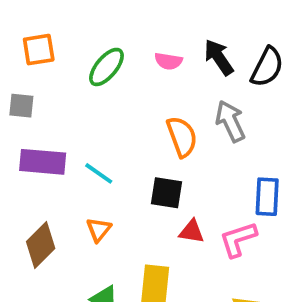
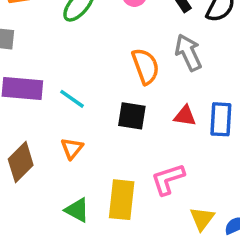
red triangle: (192, 232) -> (185, 116), moved
pink L-shape: (238, 239) -> (168, 179), moved

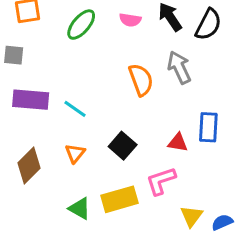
black square: (132, 116) -> (123, 146), moved, turned 32
red triangle: (185, 116) -> (178, 143), moved
yellow rectangle: (122, 200) -> (119, 199), turned 68

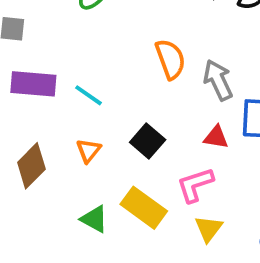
gray arrow: (179, 67) -> (218, 80), moved
yellow rectangle: (119, 199) -> (144, 208), turned 52
yellow triangle: (192, 216) -> (208, 229), moved

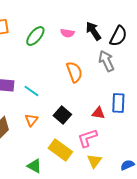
gray arrow: (218, 80) -> (106, 61), moved
green triangle: (94, 219) -> (34, 166), moved

